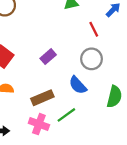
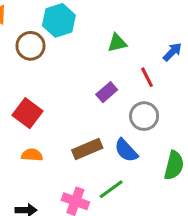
purple rectangle: (48, 57) -> (107, 92), moved
brown rectangle: (42, 98) -> (87, 149), moved

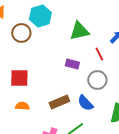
green triangle: (117, 43) -> (79, 31), size x1.5
purple rectangle: (107, 92) -> (72, 64), turned 56
red square: (28, 113) -> (19, 78), turned -36

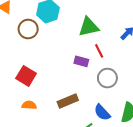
red line: (99, 54) -> (99, 51), moved
red square: (19, 78) -> (26, 76), turned 30
blue semicircle: (85, 103) -> (102, 112), moved

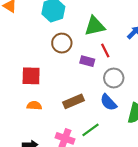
brown circle: (28, 29) -> (62, 43), moved
red square: (26, 76) -> (31, 76), turned -30
blue semicircle: (102, 112) -> (108, 102), moved

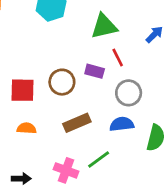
brown circle: (62, 43) -> (62, 82), moved
blue semicircle: (108, 102) -> (122, 124), turned 126

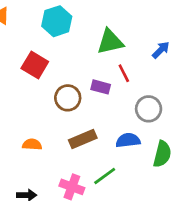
red square: (23, 90) -> (35, 65), moved, turned 30
gray circle: (129, 93) -> (149, 109), moved

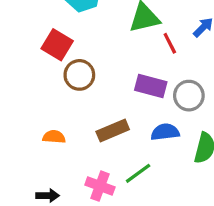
red line: (124, 73) -> (170, 43), moved
purple rectangle: (101, 87) -> (151, 86), moved, size x1.4
brown circle: (68, 98) -> (79, 75), moved

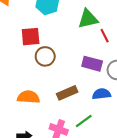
red square: (57, 45) -> (31, 37), turned -36
orange semicircle: (54, 137) -> (28, 97), size x1.5

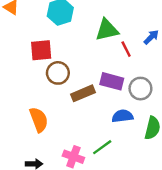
brown rectangle: (67, 93) -> (83, 93), moved
orange semicircle: (28, 97) -> (39, 120), turned 65

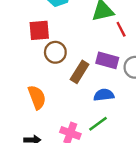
brown rectangle: (83, 93) -> (80, 72), turned -35
blue semicircle: (123, 116) -> (104, 95), moved

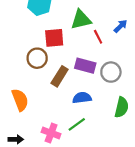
red square: (39, 30) -> (54, 38), moved

